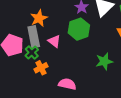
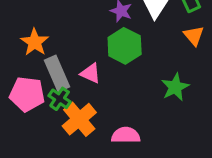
orange star: (39, 18) -> (35, 42), moved
orange cross: (41, 68) -> (79, 119), size x1.5

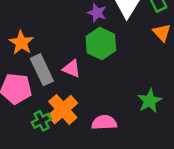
green star: (175, 87) -> (150, 101), moved
green cross: (60, 99) -> (42, 121), moved, turned 30

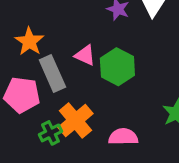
green hexagon: (101, 43) -> (117, 67), moved
pink triangle: (72, 69) -> (85, 55), moved

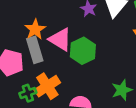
orange star: (29, 41) -> (35, 29), moved
pink triangle: (85, 55) -> (60, 39), size x1.5

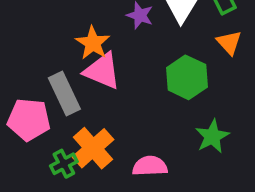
orange star: (35, 29) -> (93, 43), moved
green hexagon: (83, 51) -> (187, 77), moved

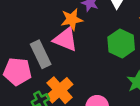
orange star: (93, 43) -> (72, 19), moved, turned 30

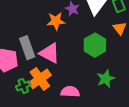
pink triangle: (65, 39) -> (50, 53), moved

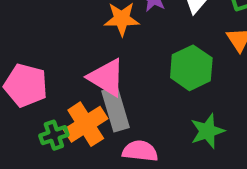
gray rectangle: (27, 48) -> (116, 109), moved

